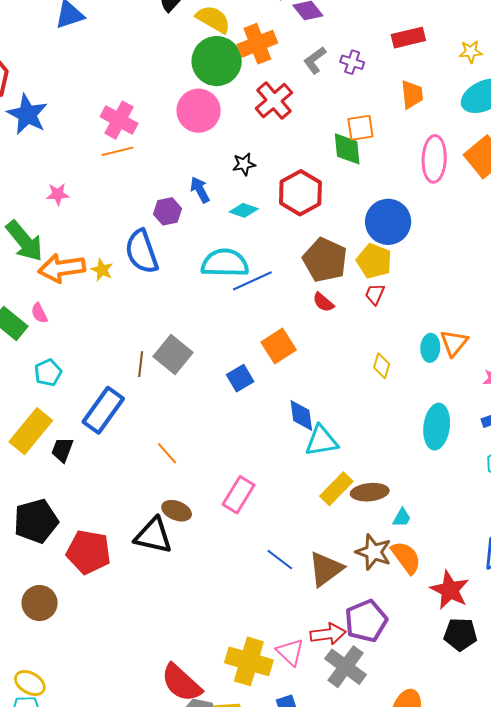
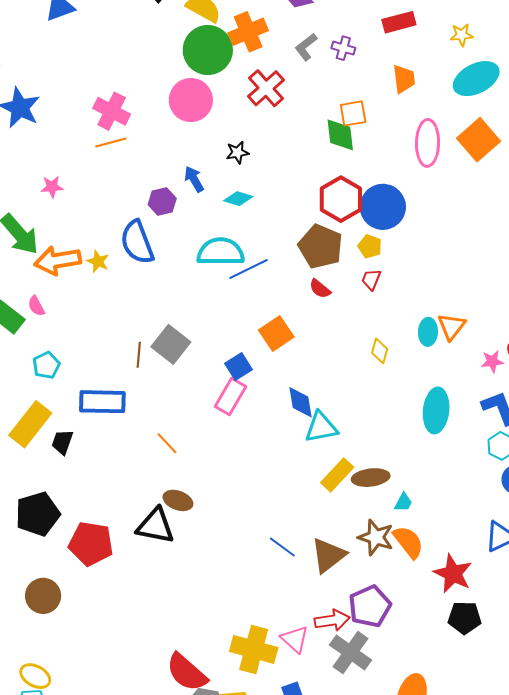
red hexagon: (300, 193) -> (341, 199), moved
yellow pentagon: (374, 261) -> (370, 246), size x0.7
blue rectangle: (103, 410) -> (102, 402), turned 57
pink rectangle: (238, 495) -> (231, 397), moved

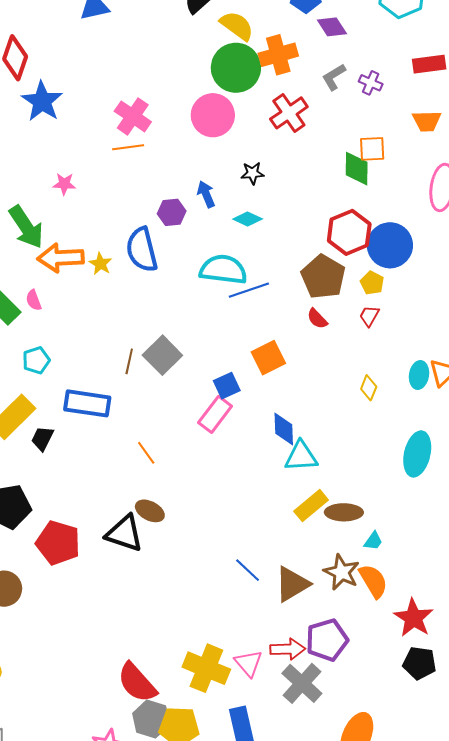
orange trapezoid: (404, 79) -> (427, 121), turned 88

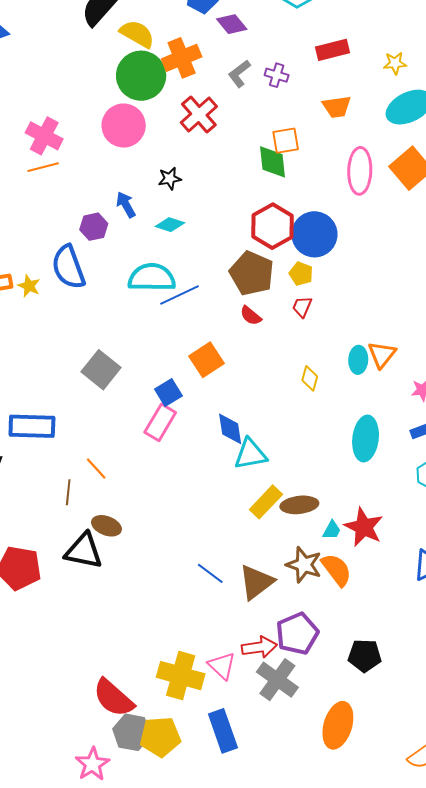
brown line: (129, 361) -> (68, 492), moved
red star: (413, 618) -> (364, 527), moved
black pentagon: (419, 663) -> (365, 656), moved

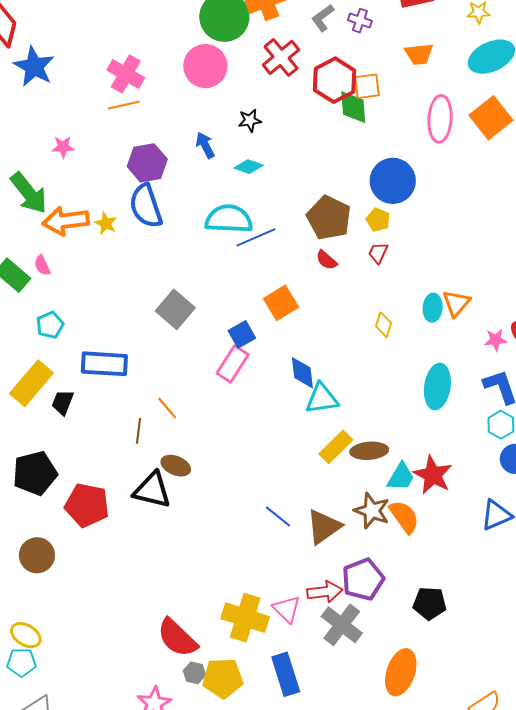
red hexagon: (273, 226) -> (334, 80), moved
purple hexagon: (94, 227) -> (147, 163), moved, size x1.4
cyan trapezoid: (332, 530) -> (401, 477), size x1.5
gray hexagon: (132, 732) -> (194, 673), size x0.6

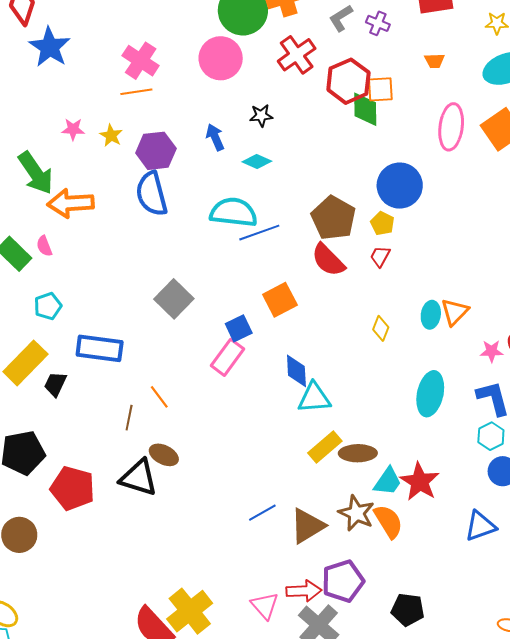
orange trapezoid: (419, 54) -> (435, 61), size x0.7
yellow star: (106, 223) -> (111, 136), moved
red semicircle: (326, 260) -> (328, 260), size x1.6
blue line: (278, 516) -> (262, 513), turned -72
yellow cross: (245, 618) -> (190, 611), moved, turned 30

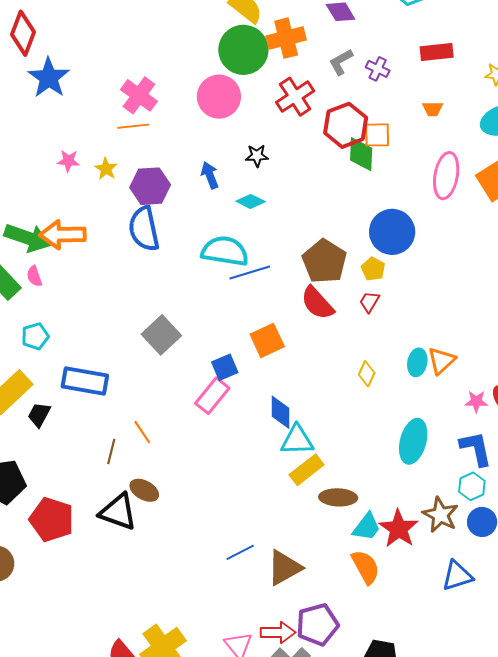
green arrow: (36, 173) -> (27, 238), moved, turned -39
yellow rectangle: (325, 447) -> (307, 470), moved
brown star: (356, 513) -> (440, 515), moved

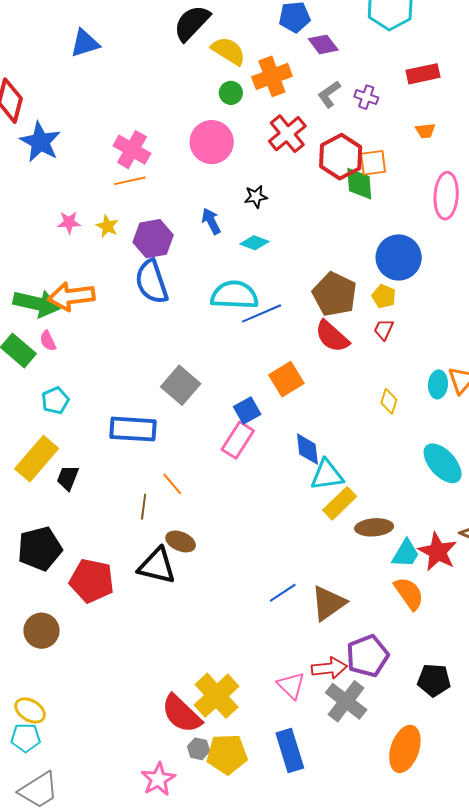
green circle: (243, 50) -> (231, 93), size x0.5
blue rectangle: (85, 381) -> (133, 429), moved
cyan ellipse: (413, 441) -> (443, 463), turned -51

